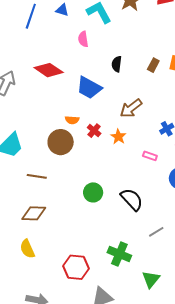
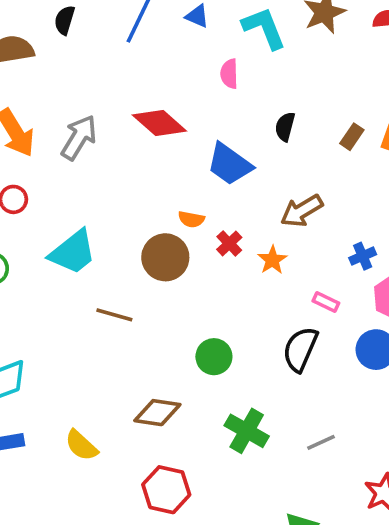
black semicircle: (132, 199) -> (300, 349), moved, turned -120
brown diamond: (34, 213) -> (157, 413), moved
yellow semicircle: (27, 249) -> (81, 445), turned -30
green cross: (119, 254) -> (247, 431), moved

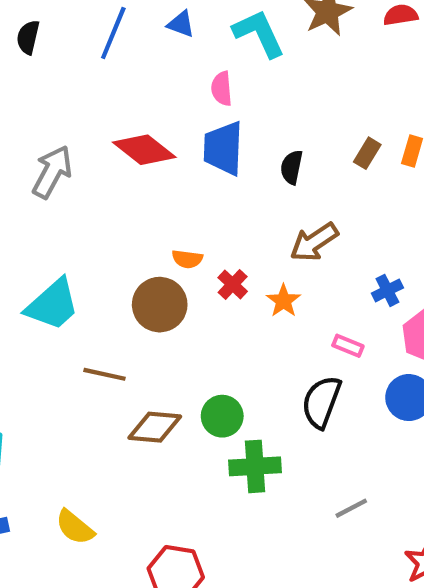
black semicircle: (285, 127) -> (292, 167), moved
blue trapezoid: (229, 164) -> (223, 148), moved, turned 60
brown diamond: (157, 413) -> (155, 427), moved
green cross: (247, 431) -> (255, 466), moved, turned -30

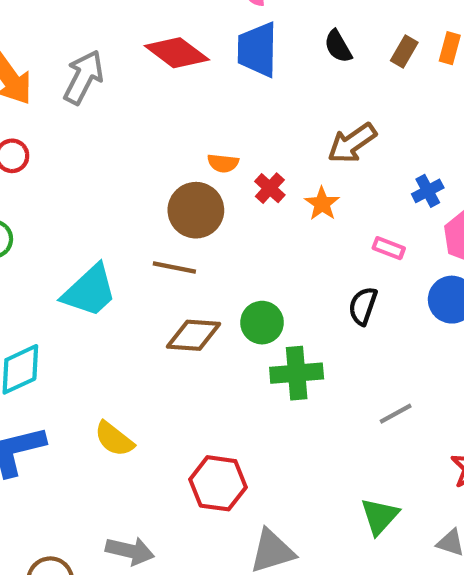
black semicircle: (292, 167) -> (338, 46), moved, turned -40
cyan trapezoid: (53, 305) -> (90, 291), moved
brown line: (105, 374) -> (174, 268), moved
black semicircle: (321, 402) -> (363, 306), size x0.7

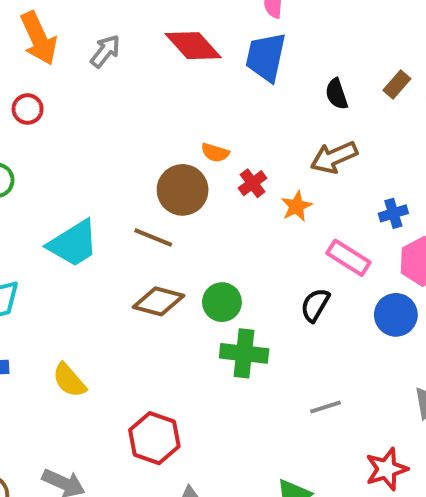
black semicircle: (338, 46) -> (337, 94), moved
gray arrow: (83, 77) -> (105, 51), size x0.7
pink rectangle: (389, 248) -> (348, 258), size x1.5

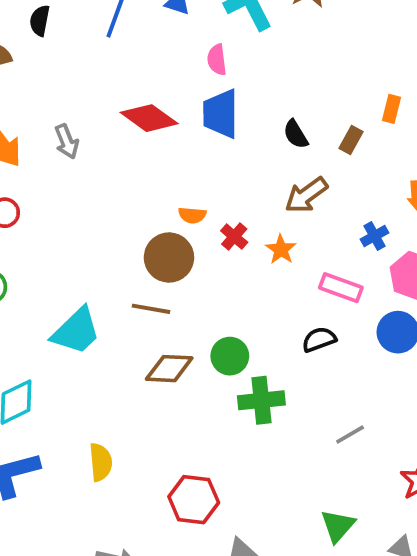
gray arrow: (105, 51) -> (67, 141), turned 132
brown rectangle: (397, 84) -> (351, 140), moved
black semicircle: (315, 305) -> (319, 339), turned 52
yellow semicircle: (69, 380) -> (101, 462), turned -132

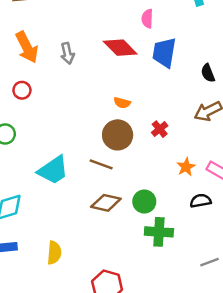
pink semicircle: (217, 60) -> (147, 19), moved
orange semicircle: (192, 215) -> (122, 103), moved
orange star: (281, 249) -> (186, 167), moved

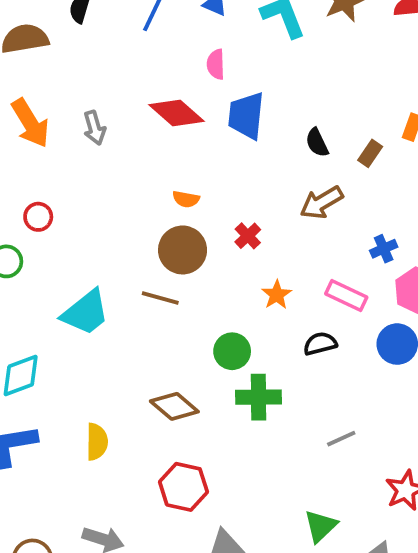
red circle: (22, 90) -> (38, 217), moved
orange star: (186, 167) -> (277, 295), moved
brown diamond: (106, 203) -> (174, 406), moved, turned 32

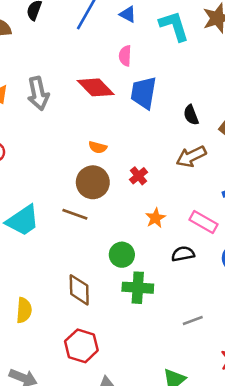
gray arrow: (94, 128) -> (38, 94), size x1.4
brown diamond: (174, 406) -> (79, 290), turned 44

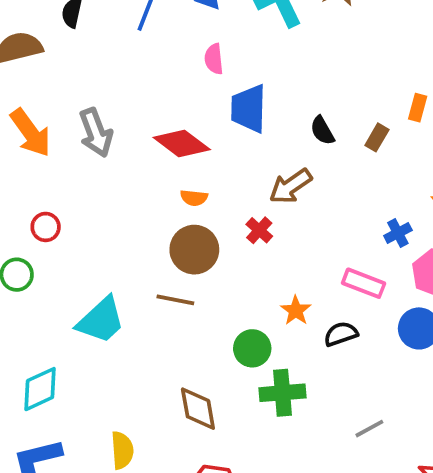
red diamond: (96, 87) -> (182, 143), moved
brown arrow: (191, 157) -> (291, 186), moved
orange star: (155, 218) -> (296, 310), moved

